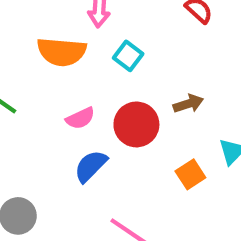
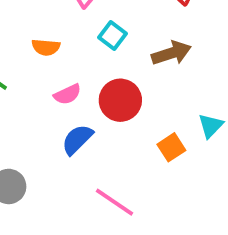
orange semicircle: (62, 52) -> (46, 47), moved, size x0.6
brown arrow: (188, 104) -> (171, 53), moved, size x1.4

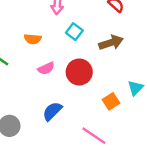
blue semicircle: (77, 139) -> (52, 111), moved
pink line: (114, 202) -> (94, 136), moved

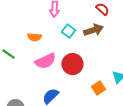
brown arrow: (111, 43) -> (93, 30), moved
pink semicircle: (46, 68) -> (45, 61), size x1.5

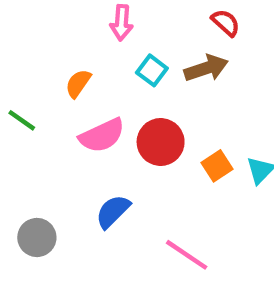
orange semicircle: (34, 37) -> (78, 83), turned 120
orange square: (98, 88) -> (217, 166), moved

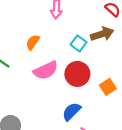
cyan square: (152, 70) -> (79, 43), moved
blue semicircle: (113, 211) -> (72, 112), moved

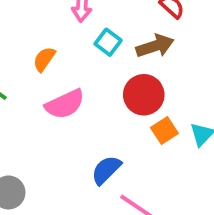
cyan square: (79, 43) -> (108, 42), moved
red circle: (77, 74) -> (144, 95), moved

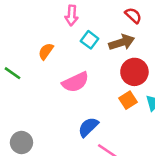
red circle: (144, 95) -> (134, 72), moved
pink semicircle: (65, 104) -> (75, 82), moved

